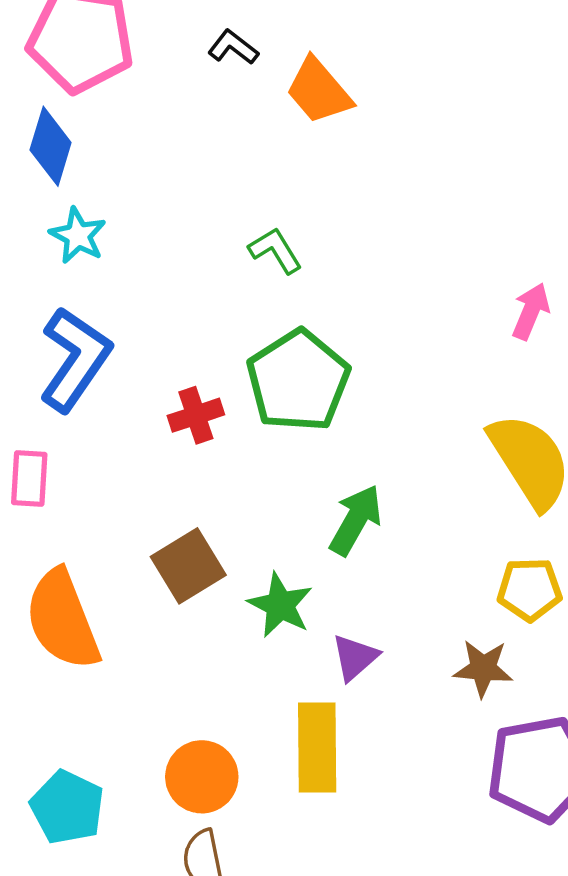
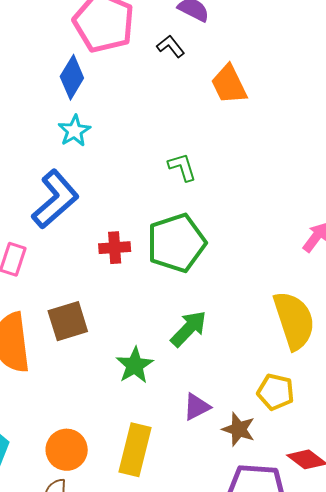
black L-shape: (233, 47) -> (171, 46), moved
brown square: (188, 566) -> (68, 321), moved
purple triangle: (355, 657) -> (197, 407), moved

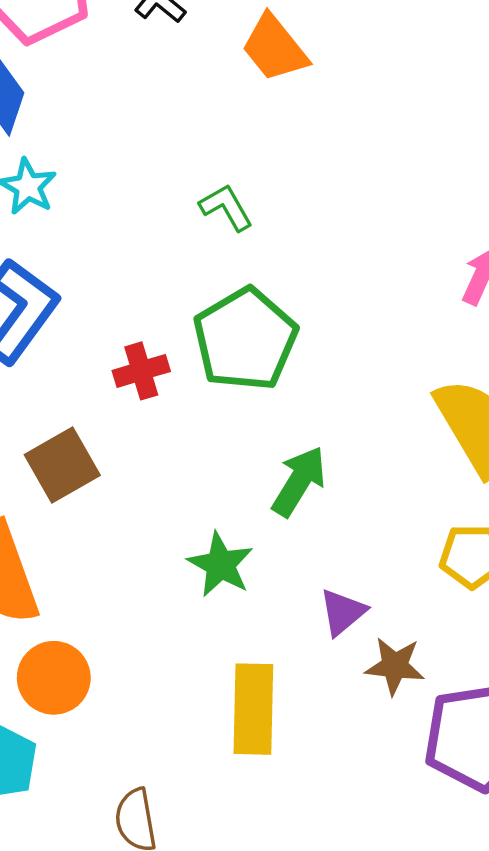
brown square: (68, 321) -> (62, 465), moved
brown star: (239, 429) -> (395, 666), moved
orange circle: (67, 450) -> (54, 678), moved

